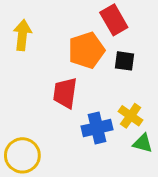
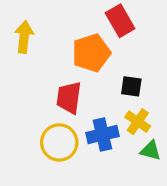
black square: (124, 61) -> (131, 86), moved
yellow circle: (22, 155) -> (59, 142), moved

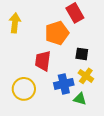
yellow circle: (59, 142) -> (24, 89), moved
green triangle: (151, 150) -> (80, 99), moved

